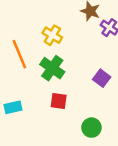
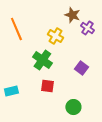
yellow cross: (52, 35) -> (55, 36), moved
orange line: (19, 54) -> (16, 29), moved

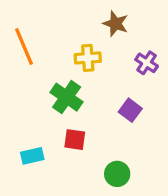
purple cross: (87, 28) -> (147, 63), moved
yellow cross: (55, 36) -> (88, 58), turned -35
cyan rectangle: (11, 91) -> (32, 156), moved

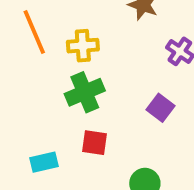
yellow cross: (88, 58) -> (83, 46), moved
green cross: (67, 97) -> (85, 92), turned 32

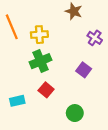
red square: (94, 143) -> (46, 90), turned 32

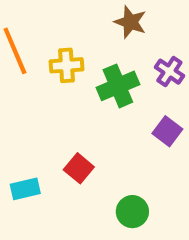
green cross: (41, 61) -> (118, 86), moved
purple square: (84, 70) -> (167, 131), moved

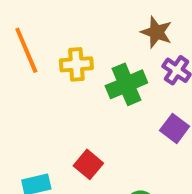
brown star: (130, 22) -> (157, 32), moved

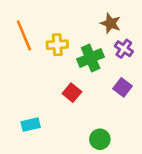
red square: (88, 164) -> (72, 93), moved

